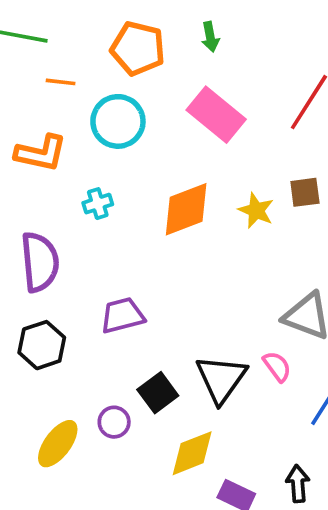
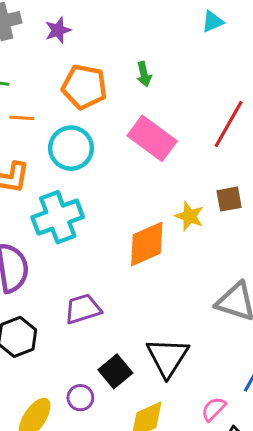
cyan cross: (98, 204) -> (58, 217), size x2.0
orange diamond: (186, 209) -> (147, 244), moved
pink semicircle: (277, 366) -> (214, 409), moved, turned -96

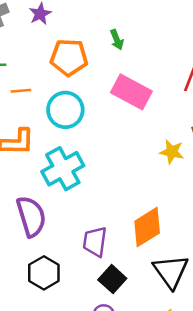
orange diamond: (147, 244) -> (147, 227), moved
purple trapezoid: (83, 309) -> (95, 242), turned -56
black square: (115, 371) -> (112, 279), moved

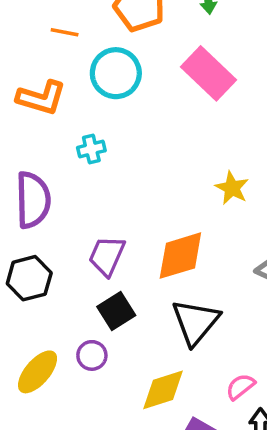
yellow star: (172, 152) -> (232, 188), moved
cyan cross: (63, 169) -> (91, 149), size x0.5

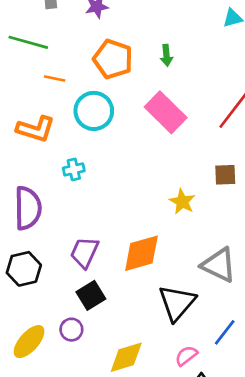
black triangle: (195, 322) -> (177, 303), moved

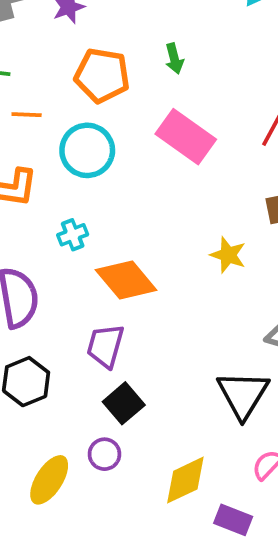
orange diamond: (141, 253) -> (126, 280), moved, turned 75

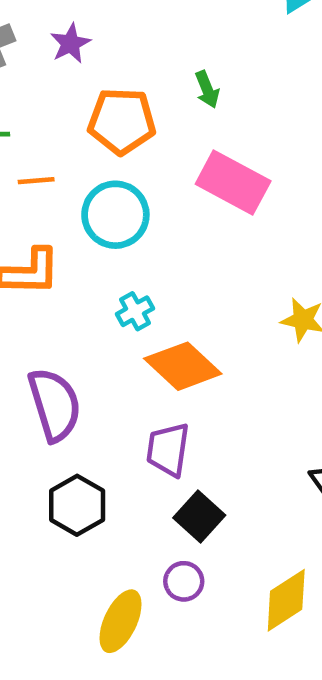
cyan cross: (73, 235) -> (135, 311), moved

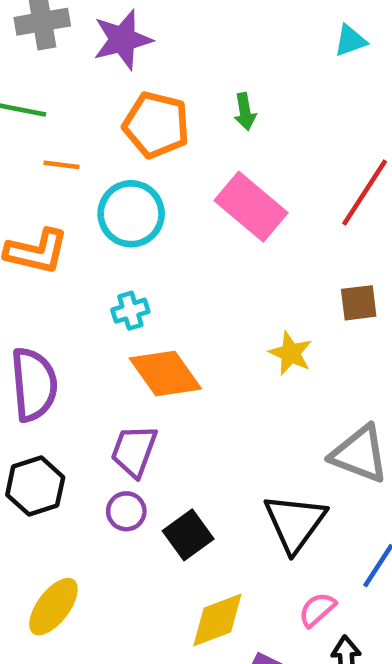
purple star: (70, 43) -> (122, 40), size x1.5
black square: (199, 516) -> (188, 535), moved
purple circle: (184, 581) -> (126, 511), moved

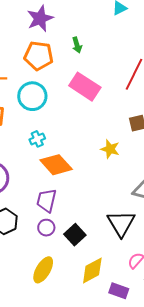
purple star: (122, 40) -> (40, 18), moved
yellow ellipse: (53, 607) -> (43, 270), moved

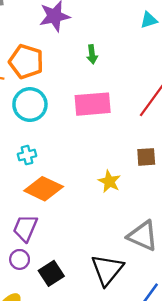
orange pentagon: (39, 56) -> (26, 62), moved
pink rectangle: (85, 87) -> (93, 104), turned -48
orange diamond: (56, 165) -> (44, 189), turned -32

